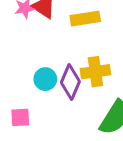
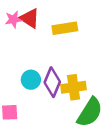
yellow cross: (95, 72) -> (74, 87), moved

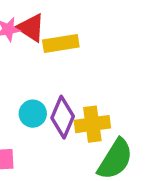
yellow rectangle: (65, 28) -> (61, 43), moved

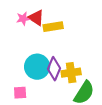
cyan circle: (33, 114) -> (37, 67), size x1.6

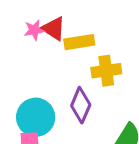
cyan circle: (37, 67) -> (36, 117), moved
yellow cross: (71, 73) -> (106, 71), moved

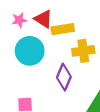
pink star: (34, 30) -> (19, 20), moved
cyan circle: (36, 117) -> (30, 51), moved

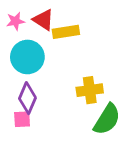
yellow cross: (83, 51) -> (90, 90), moved
purple diamond: (64, 77) -> (27, 98), moved

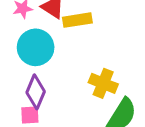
yellow cross: (90, 90) -> (103, 83), turned 30

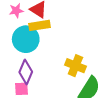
yellow rectangle: (77, 20) -> (39, 25), moved

